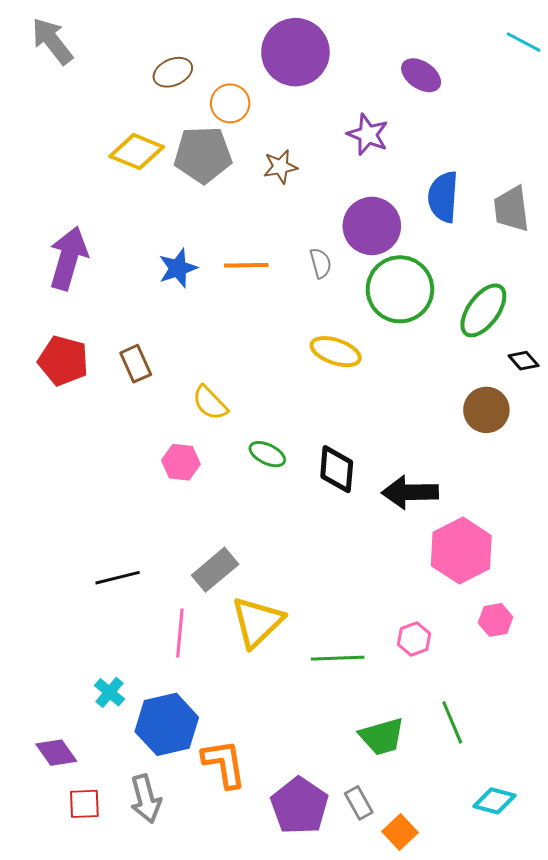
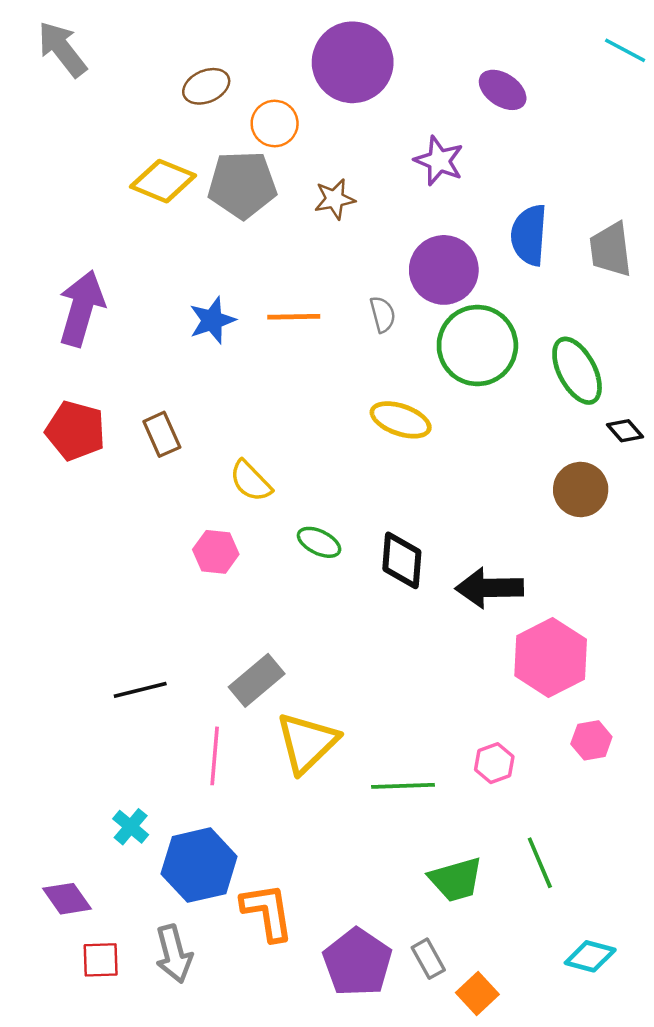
green ellipse: (483, 310) -> (577, 371), turned -64

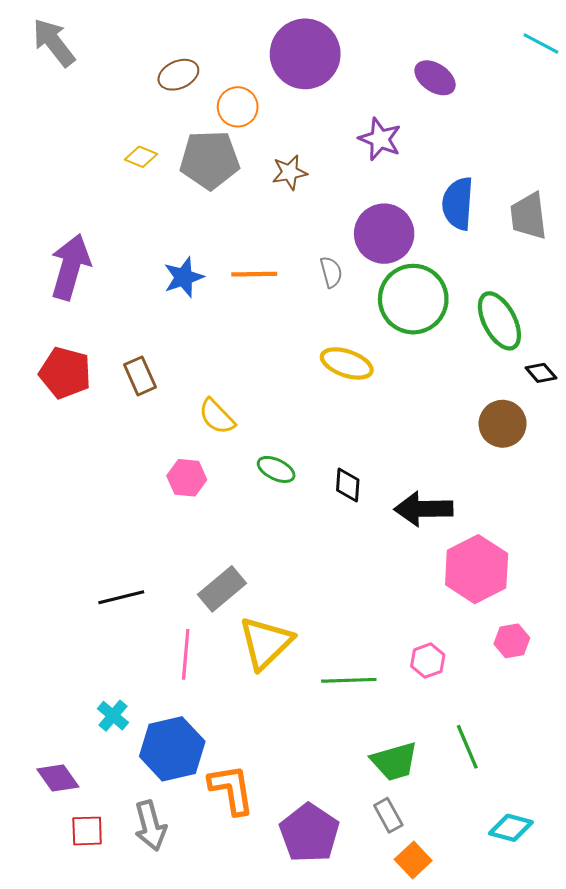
yellow diamond: (163, 181) -> (141, 157), size x0.6
black diamond: (402, 560) -> (348, 485), size x0.7
gray rectangle: (428, 959) -> (388, 815), moved

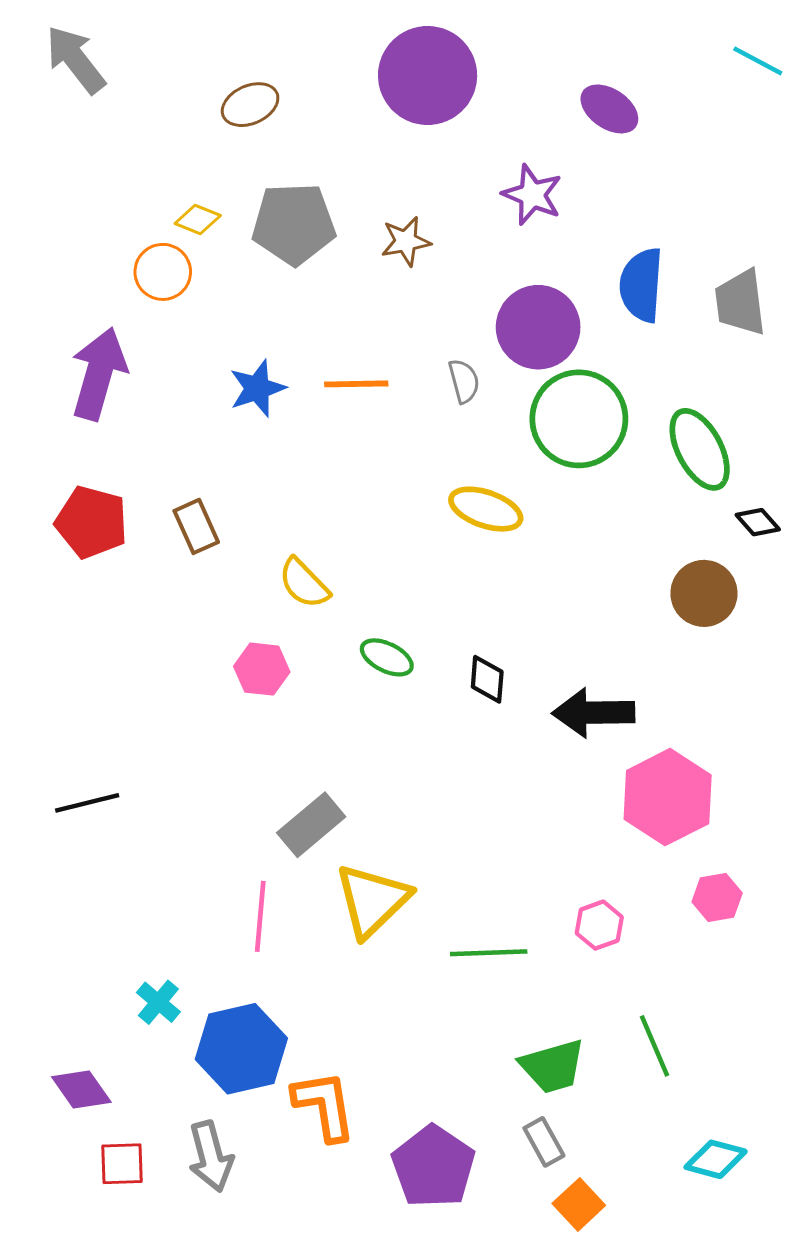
orange circle: (238, 107) -> (163, 272), moved
black line: (121, 597) -> (87, 803), moved

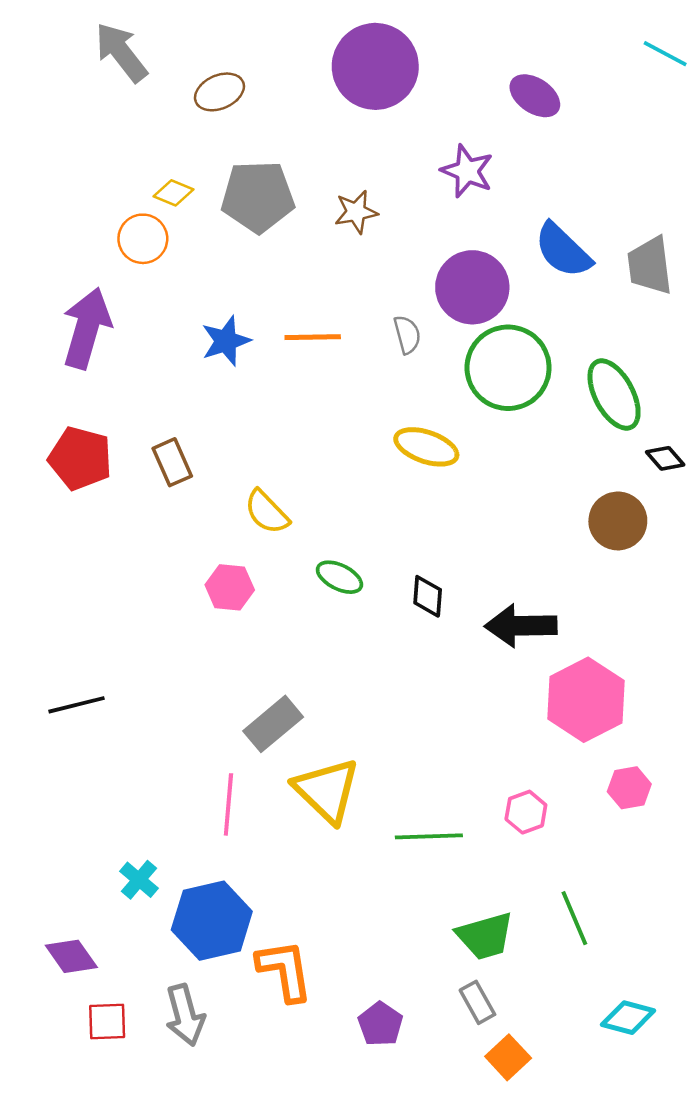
gray arrow: (75, 59) -> (121, 52), moved
blue semicircle: (641, 285) -> (563, 250), turned -50
yellow triangle: (372, 900) -> (327, 790), turned -32
purple pentagon: (433, 1167) -> (380, 1024), size x0.6

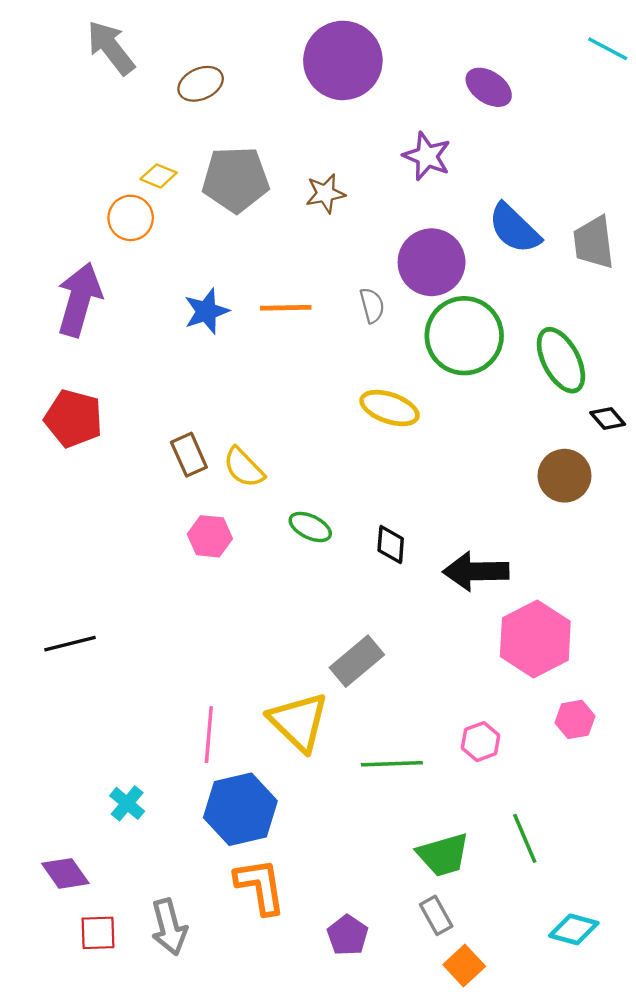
brown rectangle: (172, 462) -> (189, 455), moved
gray rectangle: (273, 724) -> (357, 661), moved
blue hexagon: (212, 921) -> (240, 809), moved

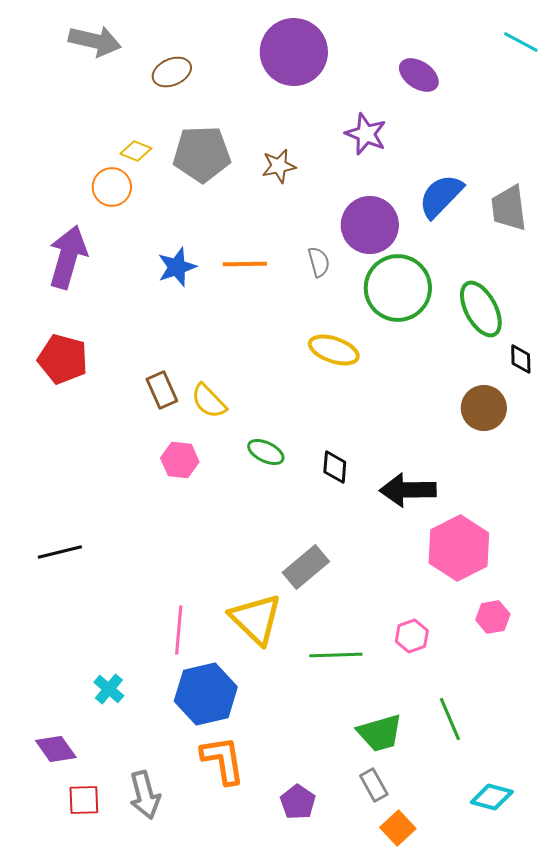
gray arrow: (111, 48) -> (95, 41), turned 141
blue semicircle: (514, 228) -> (441, 196), turned 90
black diamond: (608, 419) -> (521, 359), turned 40

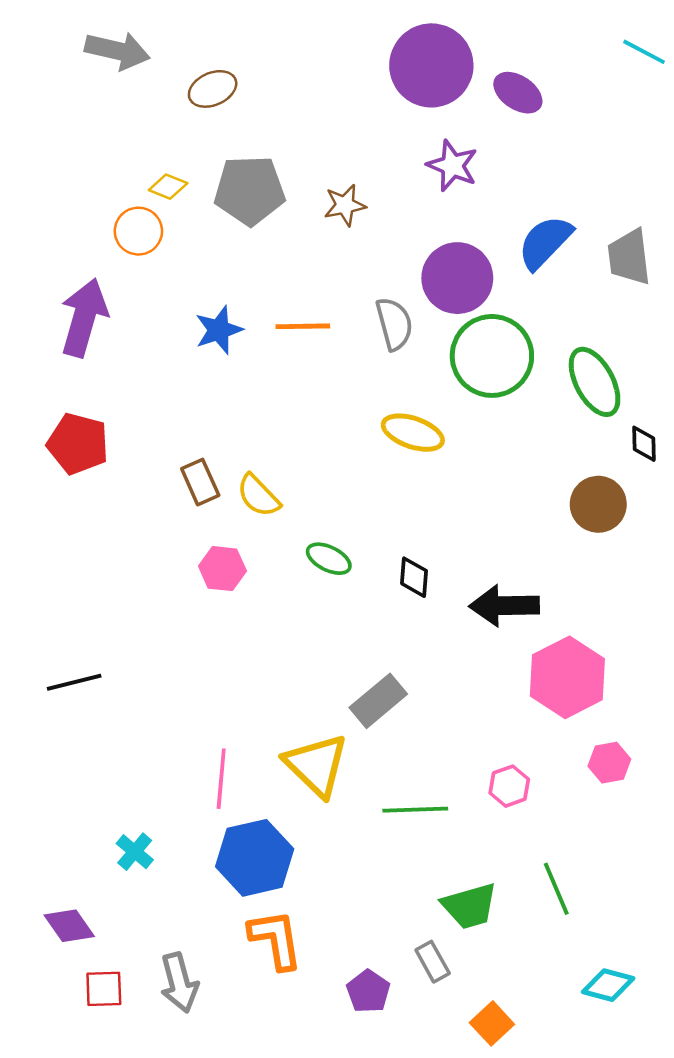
purple circle: (294, 52) -> (431, 65), moved
gray semicircle: (319, 262) -> (394, 324), size x1.4
gray rectangle: (374, 785) -> (433, 962), moved

